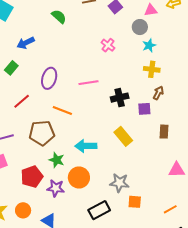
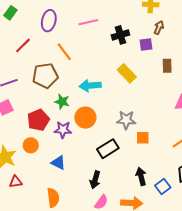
orange line: (62, 110) -> (64, 52), turned 36
orange circle: (23, 210) -> (31, 145), moved

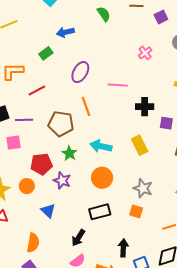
red line: (23, 45) -> (37, 90), moved
orange circle: (85, 118) -> (102, 178), moved
gray star: (126, 120) -> (143, 188), moved

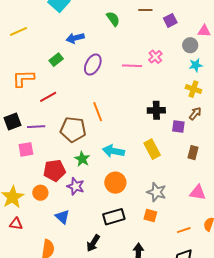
purple ellipse: (80, 72) -> (93, 65), moved
pink line: (118, 85) -> (132, 66), moved

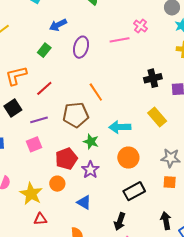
black square: (13, 121) -> (13, 108), moved
purple star: (76, 186) -> (90, 170), turned 30

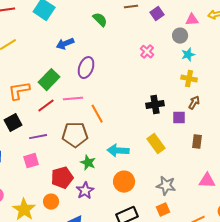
pink line: (120, 40) -> (73, 99), moved
green rectangle: (44, 50) -> (49, 80), moved, size x1.5
orange square: (170, 182) -> (163, 210), turned -32

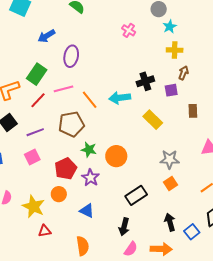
cyan arrow: (118, 151) -> (120, 98), moved
orange circle: (124, 182) -> (116, 156), moved

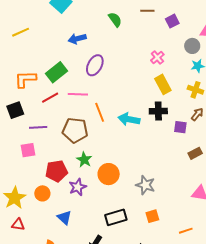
brown rectangle: (193, 111) -> (195, 153), turned 48
yellow rectangle: (153, 120) -> (163, 84), moved
gray star: (170, 159) -> (145, 185), moved

